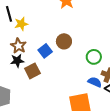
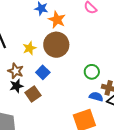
yellow star: (21, 24) -> (29, 48), moved
brown circle: (64, 41) -> (56, 45), moved, size x1.6

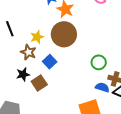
brown star: (16, 71) -> (28, 52), moved

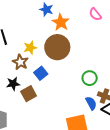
blue semicircle: (102, 87) -> (91, 103), turned 40

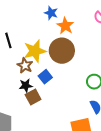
yellow star: (30, 48) -> (35, 51), size x1.6
black star: (13, 84) -> (26, 86), moved

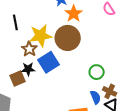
blue square: (45, 77) -> (48, 62), size x1.5
brown square: (33, 97) -> (17, 78), moved

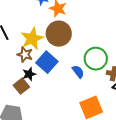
green circle: (97, 72) -> (96, 59), size x1.5
blue semicircle: (95, 97) -> (78, 72), moved

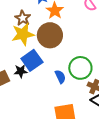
brown star: (25, 54) -> (23, 18), moved
black star: (29, 74) -> (21, 71), moved

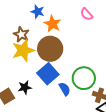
blue square: (32, 60) -> (48, 74), moved

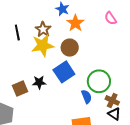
brown circle: (50, 49) -> (70, 48), size x0.7
blue semicircle: (65, 89) -> (87, 97), moved

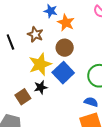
yellow star: (43, 45) -> (40, 64), moved
blue semicircle: (87, 97) -> (91, 102), moved, turned -40

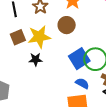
blue square: (63, 73) -> (79, 59), moved
brown square: (23, 97) -> (18, 37), moved

